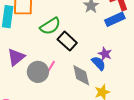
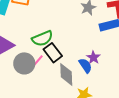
green semicircle: (50, 26) -> (42, 38), moved
black rectangle: (67, 41) -> (53, 53), moved

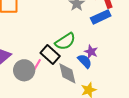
green semicircle: (42, 38) -> (65, 41), moved

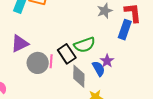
blue rectangle: (101, 17) -> (125, 30), turned -60
pink line: (37, 65) -> (51, 61), turned -40

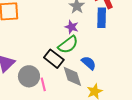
pink line: (51, 61) -> (43, 84), moved
purple star: (107, 61) -> (72, 27), moved

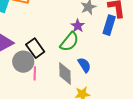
green semicircle: (68, 45) -> (69, 42), turned -30
black rectangle: (54, 59) -> (35, 48), moved

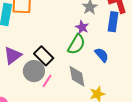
blue semicircle: (84, 65) -> (102, 55), moved
pink line: (35, 73) -> (47, 81), turned 40

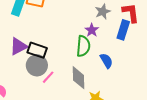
green semicircle: (76, 44) -> (83, 46), turned -35
black rectangle: (44, 56) -> (37, 50), moved, turned -36

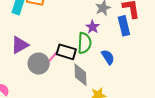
blue rectangle: (123, 30) -> (124, 26), turned -30
black rectangle: (37, 50) -> (66, 52), moved
pink line: (48, 77) -> (52, 57), moved

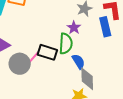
blue semicircle: (108, 57) -> (78, 61), moved
gray diamond: (81, 75) -> (87, 79), moved

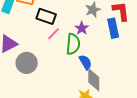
black rectangle: (47, 52) -> (46, 16), moved
pink line: (34, 57) -> (53, 34), moved

